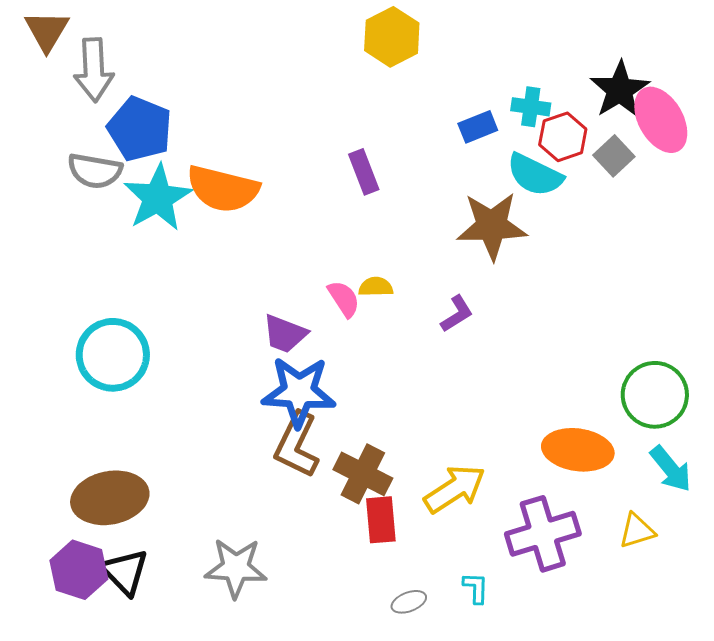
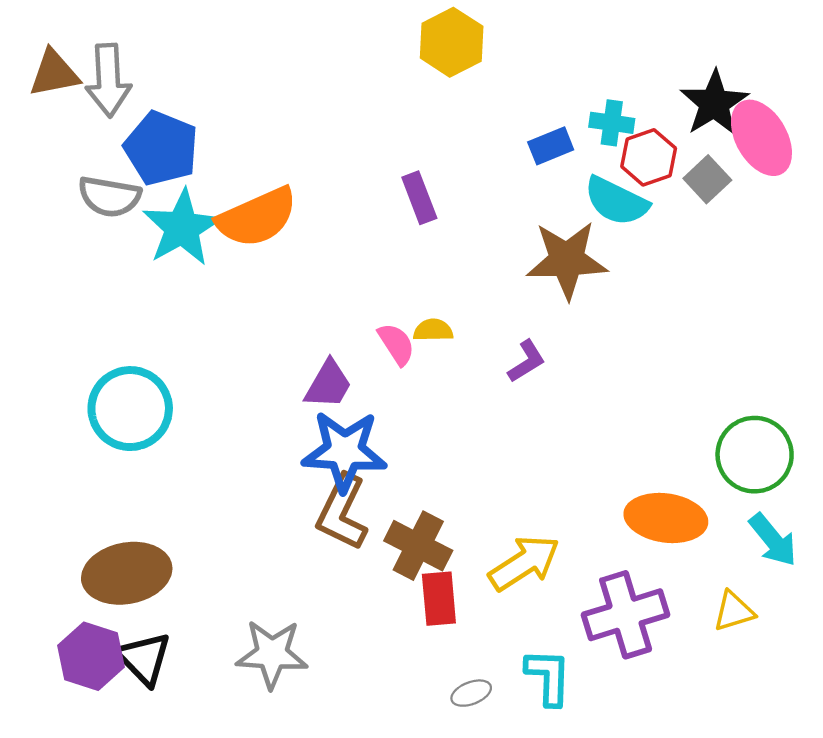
brown triangle: (47, 31) -> (54, 73), moved, turned 48
orange semicircle: (223, 189) -> (257, 217), turned -38
purple trapezoid: (285, 334) -> (328, 384), turned -81
cyan L-shape: (476, 588) -> (548, 677), size x1.6

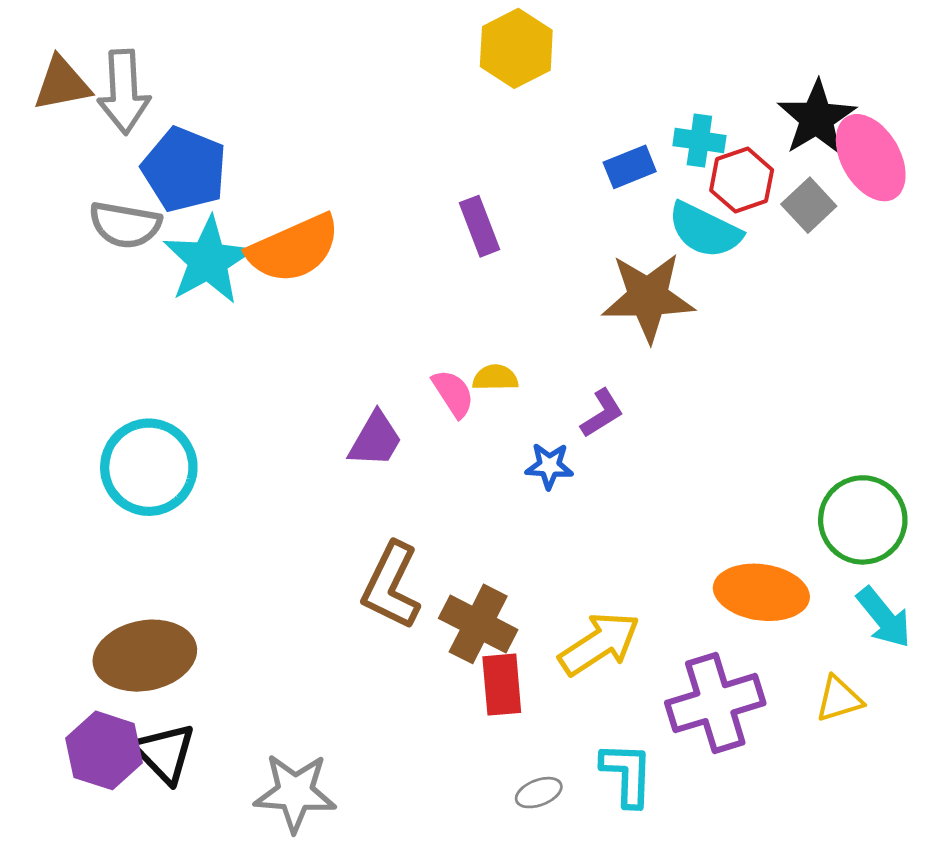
blue star: (344, 451) -> (549, 466), moved, size x0.5
gray star: (272, 654) -> (295, 793), moved

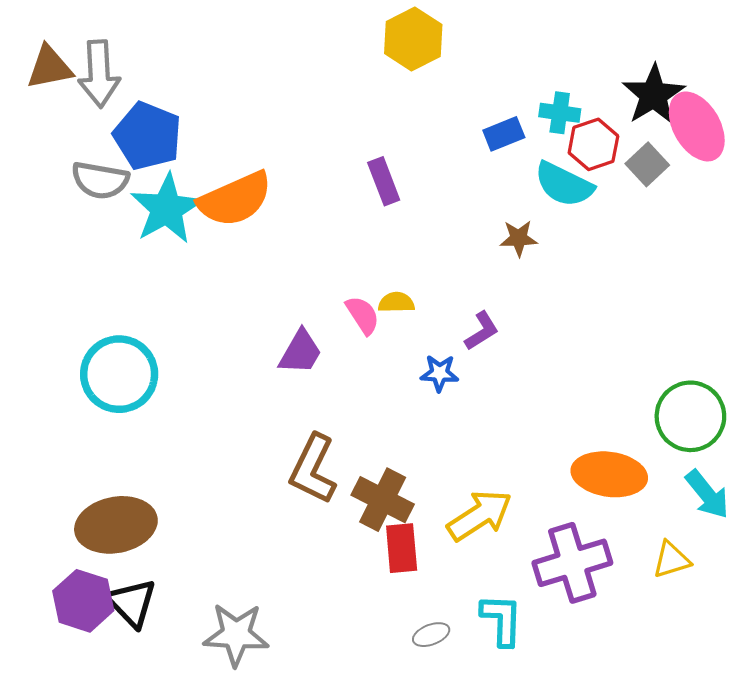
brown star: (648, 297) -> (519, 238), size x0.5

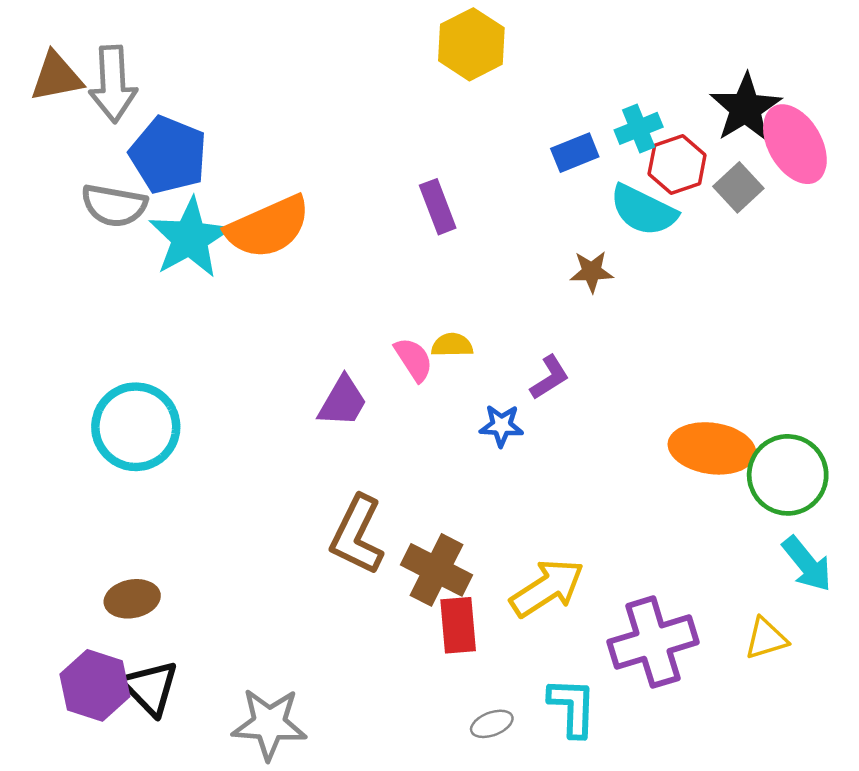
cyan cross: (560, 113) -> (639, 128), turned -30
orange ellipse: (609, 474) -> (712, 448), moved
brown ellipse: (116, 525) -> (132, 599), size x0.6

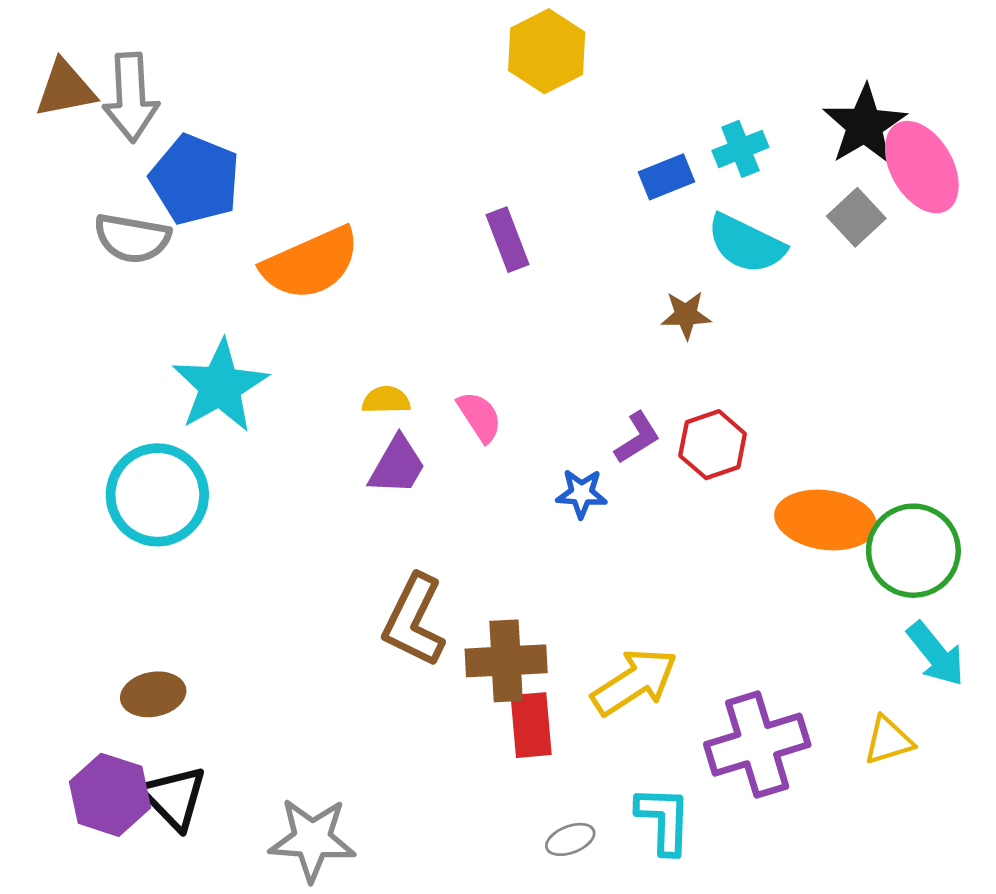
red hexagon: (677, 165) -> (713, 445), moved
cyan star: (190, 238) -> (220, 386), moved
yellow semicircle: (452, 345) -> (386, 400), moved
brown cross: (436, 570) -> (506, 661), turned -30

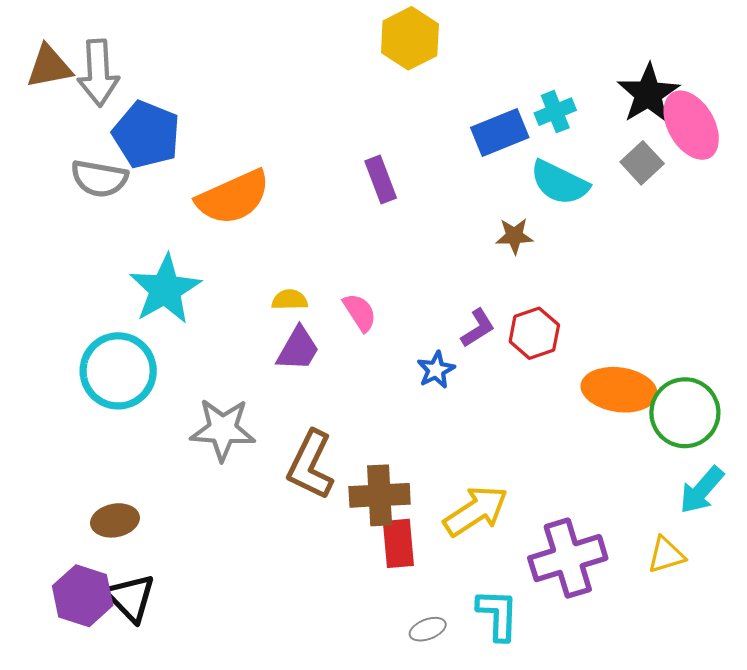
blue rectangle: (667, 177) -> (500, 132), size x1.4
blue star: (581, 493) -> (436, 370), turned -30
cyan arrow: (936, 654) -> (702, 490), turned 80
gray star: (312, 839) -> (223, 429), moved

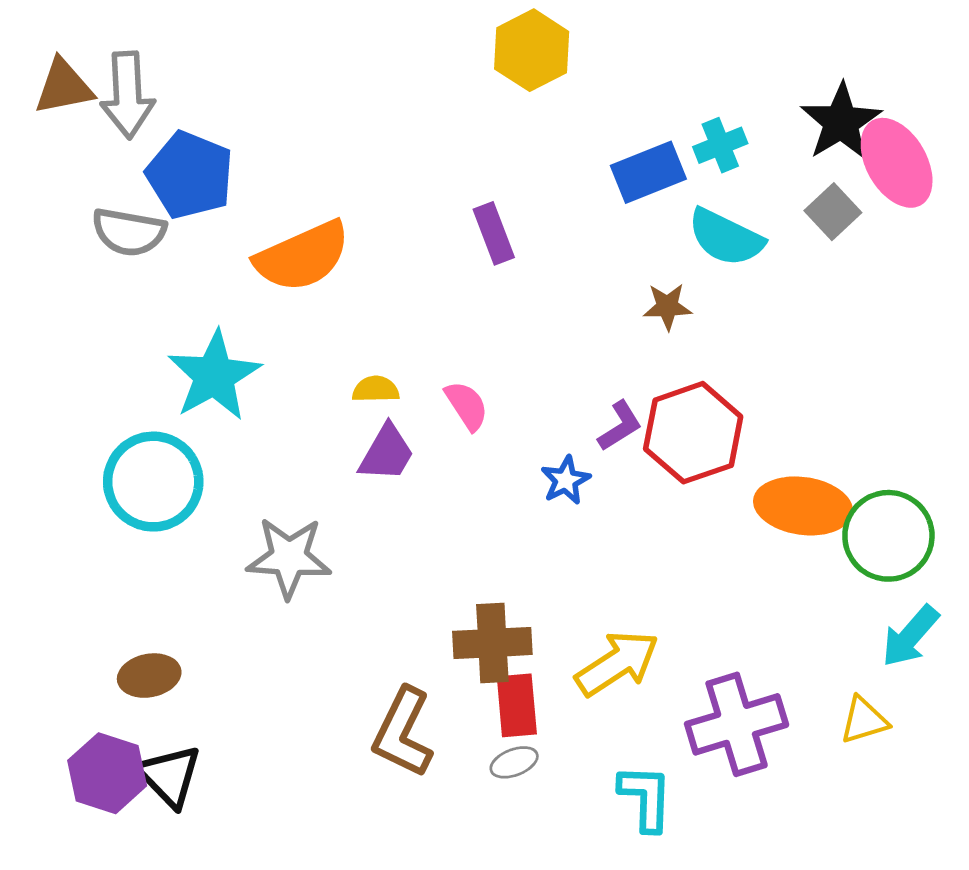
red hexagon: (534, 333) -> (693, 433), size x1.5
brown L-shape: (311, 465) -> (403, 733), moved
gray ellipse: (428, 629) -> (514, 762), moved

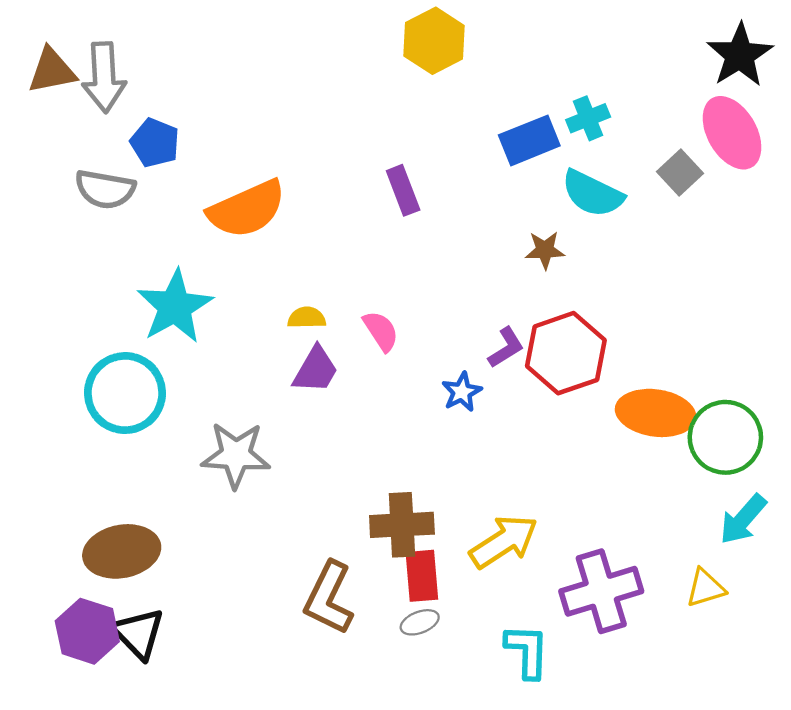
black star: (841, 122) -> (740, 55), moved
blue pentagon: (190, 175) -> (155, 143), size x0.7
brown ellipse: (149, 676) -> (122, 551), size x1.5

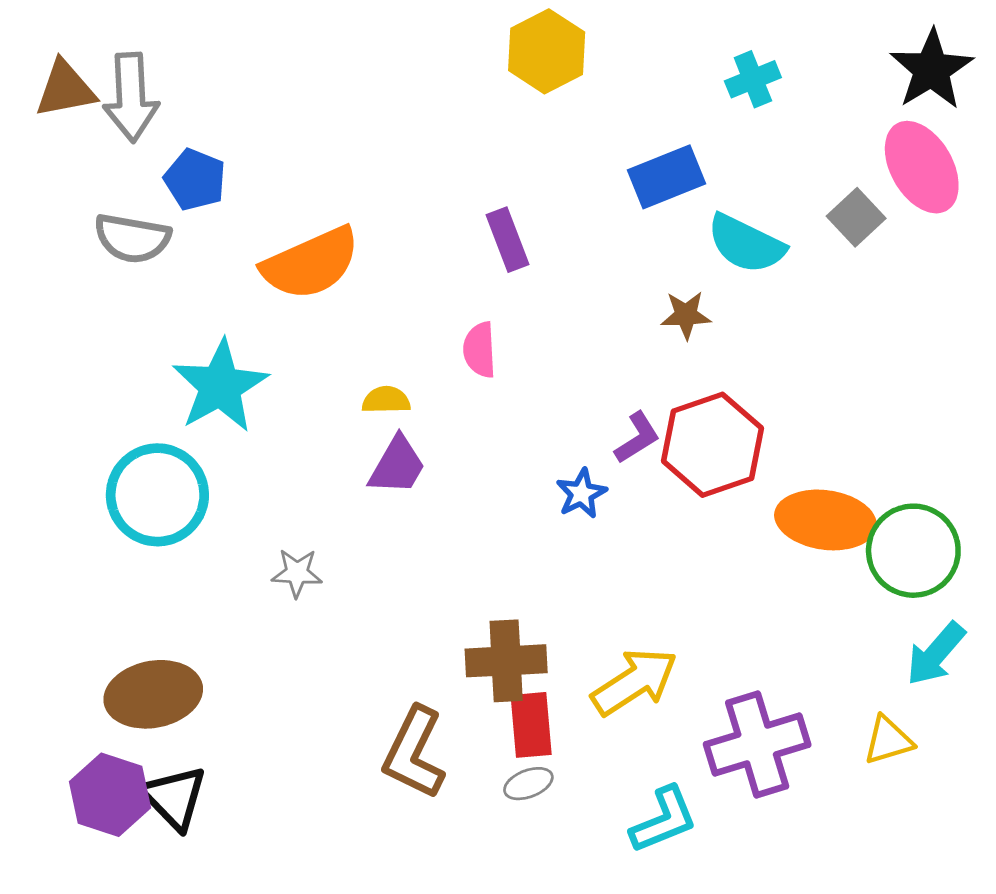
cyan cross: (588, 118) -> (753, 79), moved
pink semicircle: (381, 331) -> (480, 350), moved, turned -150
gray star: (236, 455) -> (297, 573), size x0.6
cyan L-shape: (527, 651) -> (664, 820), turned 66

